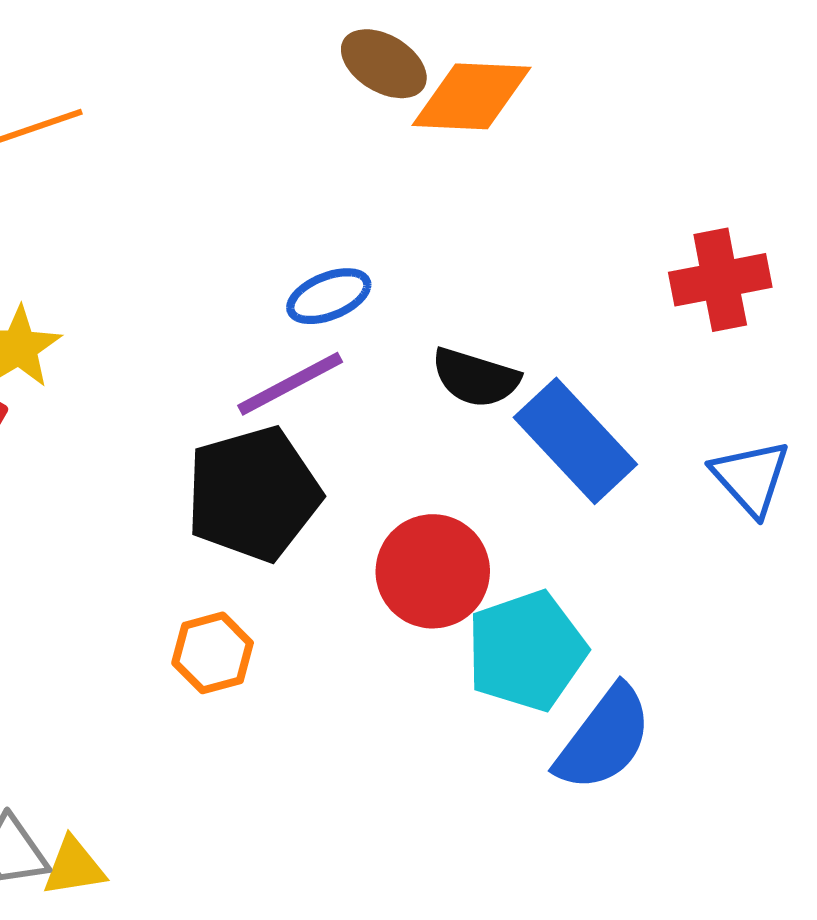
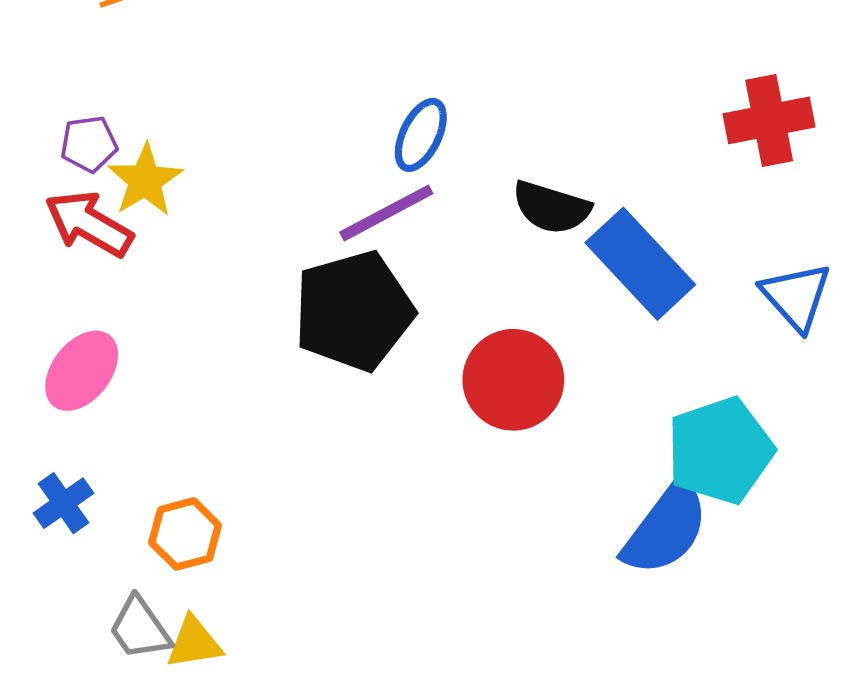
blue ellipse: (329, 296) -> (421, 135), turned -42
cyan pentagon: (527, 651) -> (720, 451), moved
orange hexagon: (213, 653) -> (185, 534), moved

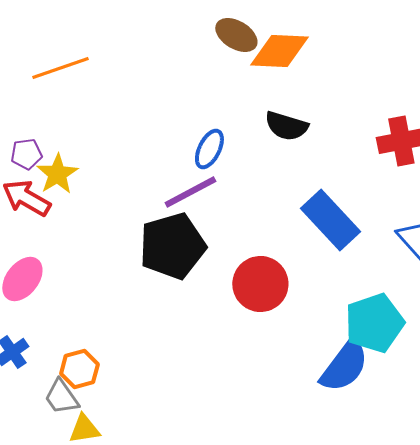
black semicircle: (551, 207) -> (286, 126), moved
gray trapezoid: (140, 628) -> (61, 397), moved

